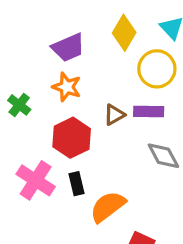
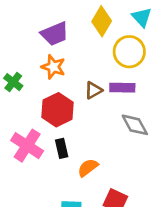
orange semicircle: (108, 207) -> (88, 168), size x0.7

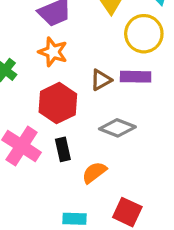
gray diamond: (135, 125) -> (117, 128), moved, turned -40

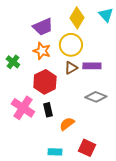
yellow circle: (144, 34) -> (71, 45), moved
gray diamond: (117, 128) -> (96, 97), moved

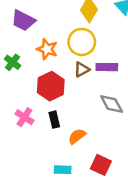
purple trapezoid: (43, 27) -> (23, 20), moved, turned 50
gray diamond: (96, 97) -> (112, 104), turned 40
pink cross: (23, 108) -> (24, 117), size x0.7

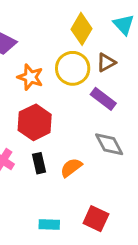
purple rectangle: (107, 67) -> (103, 99), turned 36
brown triangle: (82, 69) -> (106, 62), moved
orange semicircle: (77, 136) -> (71, 168), moved

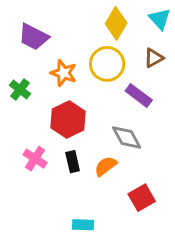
brown triangle: (106, 62) -> (154, 58), moved
gray diamond: (109, 144) -> (127, 138), moved
red square: (96, 219) -> (142, 198), moved, turned 35

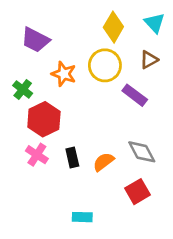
red hexagon: (68, 120) -> (44, 119), moved
gray diamond: (127, 138) -> (142, 152), moved

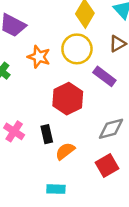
red hexagon: (44, 119) -> (68, 99), moved
gray diamond: (142, 152) -> (111, 129), turned -76
orange semicircle: (104, 162) -> (65, 151), moved

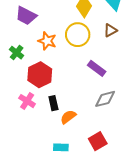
purple rectangle: (104, 76) -> (97, 68), moved
red hexagon: (68, 99) -> (40, 75), moved
red square: (107, 165) -> (98, 141), moved

